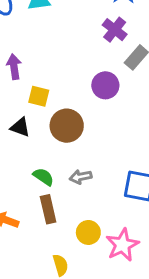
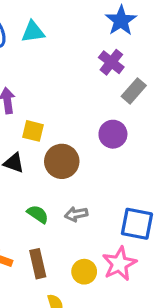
purple circle: (105, 85) -> (113, 134), moved
brown rectangle: (48, 209) -> (38, 264), moved
pink star: (122, 245) -> (119, 264), moved

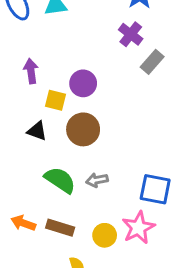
purple circle: (113, 134) -> (83, 83), moved
green semicircle: (38, 214) -> (60, 180), size x1.5
brown rectangle: (38, 264) -> (60, 228), turned -60

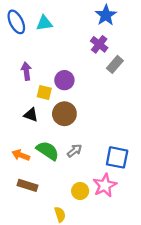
gray arrow: (97, 180) -> (75, 151), turned 152
orange arrow: (23, 223) -> (21, 155), moved
brown rectangle: (60, 228) -> (27, 185), moved

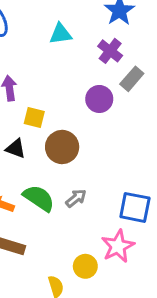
cyan triangle: (44, 23) -> (61, 34), moved
purple circle: (64, 80) -> (99, 99), moved
yellow circle: (80, 191) -> (85, 266), moved

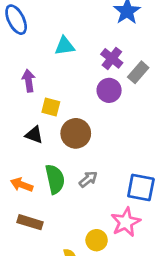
cyan triangle: (61, 34) -> (65, 46), moved
purple cross: (110, 51) -> (112, 58), moved
green semicircle: (39, 198) -> (55, 179), turned 44

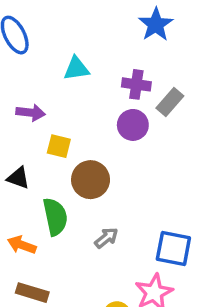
purple cross: (112, 58) -> (136, 84), turned -30
purple arrow: (29, 81) -> (31, 113), turned 105
black triangle: (34, 135) -> (18, 178), moved
green semicircle: (55, 179) -> (55, 217), moved

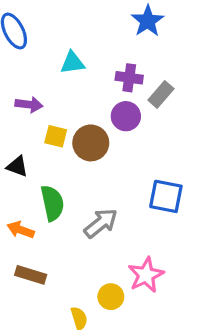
brown circle: (91, 180) -> (91, 143), moved
gray arrow: (106, 238) -> (101, 223), size x1.5
blue square: (173, 248) -> (166, 196), moved

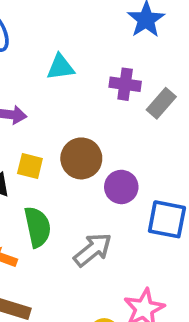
purple circle: (126, 116) -> (121, 187), moved
yellow square: (56, 136) -> (30, 166), moved

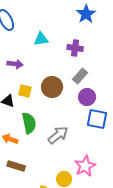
gray rectangle: (161, 103) -> (80, 76), moved
purple circle: (121, 187) -> (87, 97), moved

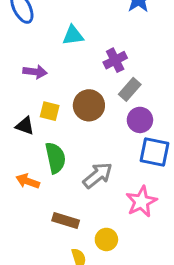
purple cross: (75, 48) -> (115, 60), moved, turned -35
brown rectangle: (16, 166) -> (66, 221), moved
pink star: (85, 166) -> (141, 202), moved

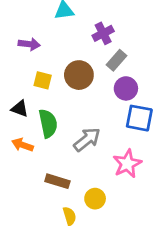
black triangle: (25, 126) -> (20, 109), moved

